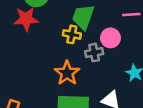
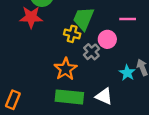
gray cross: (94, 53) -> (91, 52), turned -35

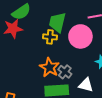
pink circle: (107, 39) -> (80, 36), size x1.5
gray cross: (91, 52) -> (65, 72), moved

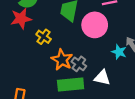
yellow cross: (50, 37) -> (44, 37), moved, turned 32

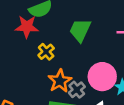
pink circle: (95, 25) -> (102, 77), moved

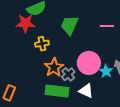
yellow cross: (46, 52) -> (42, 44), turned 32

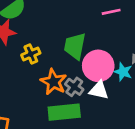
green trapezoid: (70, 25) -> (75, 46), moved
white triangle: (86, 91) -> (99, 90), moved

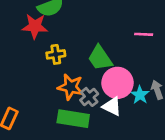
green trapezoid: (75, 46) -> (100, 58), turned -60
orange star: (54, 82) -> (71, 87), turned -30

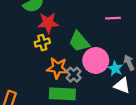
red star: (35, 26) -> (48, 23), moved
white triangle: (112, 106) -> (122, 86), moved

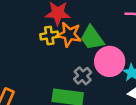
orange star: (57, 68) -> (69, 34), moved

